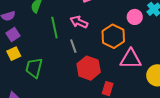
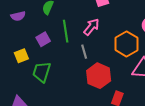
pink arrow: (79, 22) -> (91, 27), turned 102
purple square: (13, 35) -> (43, 39), moved

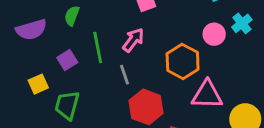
purple semicircle: (18, 16) -> (31, 30), size x1.5

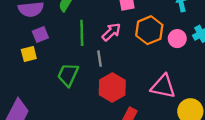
purple square: (67, 60) -> (40, 34), moved
orange hexagon: (183, 61) -> (149, 30), moved
green trapezoid: (67, 105) -> (68, 75), moved

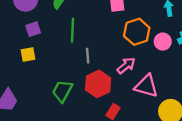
pink arrow: (111, 32) -> (126, 66), moved
yellow square: (29, 54) -> (28, 54), moved
green trapezoid: (68, 75) -> (62, 91), moved

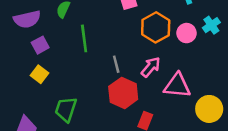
yellow square: (28, 54) -> (40, 74), turned -32
gray line: (88, 56) -> (116, 64), moved
green trapezoid: (62, 91) -> (66, 109), moved

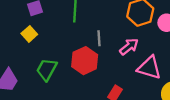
red hexagon: (123, 93) -> (85, 61), moved

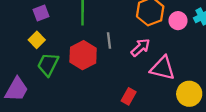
red hexagon: (85, 61) -> (83, 55), moved
green trapezoid: (47, 69) -> (48, 64), moved

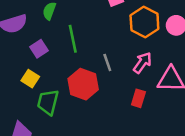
purple square: (41, 13) -> (39, 49), moved
red rectangle: (129, 96) -> (138, 98), moved

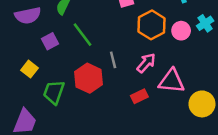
green line: (73, 39) -> (83, 35), turned -30
yellow square: (30, 79) -> (29, 69), moved
red rectangle: (138, 98) -> (139, 96), turned 42

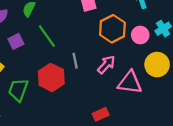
red rectangle: (139, 96) -> (101, 114), moved
yellow circle: (202, 104) -> (157, 65), moved

